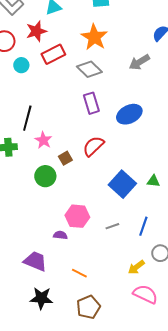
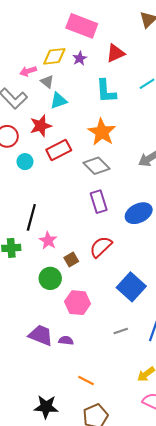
pink hexagon: (77, 216) -> (78, 303), moved
purple trapezoid: (35, 261) -> (41, 335), moved

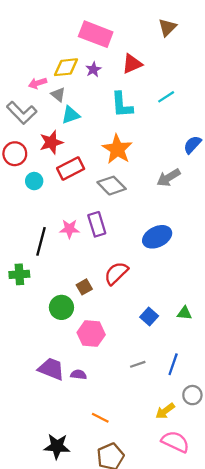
purple rectangle: (99, 202) -> (97, 224), moved
pink star: (48, 241) -> (69, 229), moved, turned -30
blue square: (131, 287) -> (149, 317), size x0.6

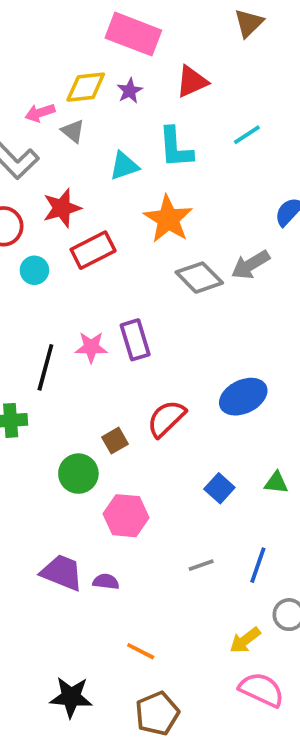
cyan triangle: (71, 115) -> (124, 166), moved
gray diamond: (112, 186) -> (199, 278), moved
blue ellipse: (157, 237) -> (243, 397), moved

